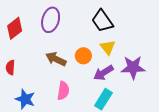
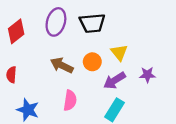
black trapezoid: (102, 21) -> (92, 23), moved, turned -60
purple star: (133, 67) -> (147, 75), size x0.6

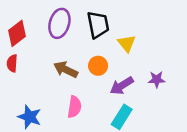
black trapezoid: (92, 23) -> (98, 25), turned -96
yellow triangle: (119, 52) -> (127, 43), moved
red semicircle: (11, 75) -> (12, 63), moved

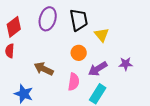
brown arrow: (66, 70) -> (44, 69), moved
pink semicircle: (74, 107) -> (74, 82), moved

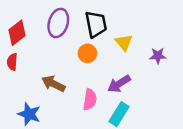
orange circle: (79, 53) -> (87, 53), moved
purple star: (126, 64) -> (158, 56), moved

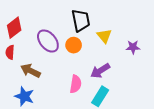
purple ellipse: (58, 23) -> (48, 41), moved, turned -55
brown arrow: (53, 84) -> (31, 71), moved

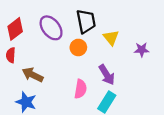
purple ellipse: (48, 41) -> (51, 28), moved
purple arrow: (100, 71) -> (107, 75), turned -90

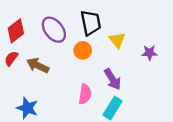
red semicircle: (11, 55) -> (11, 58), turned 32
brown arrow: (33, 75) -> (38, 65), moved

